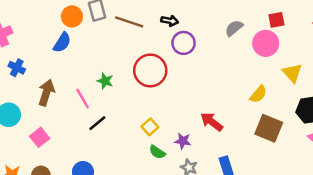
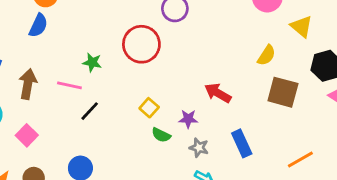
pink line: (83, 98) -> (69, 85), turned -40

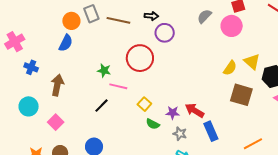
yellow triangle: (302, 26) -> (252, 62), moved
pink line: (69, 85) -> (118, 86), moved
red arrow: (218, 93) -> (195, 110), moved

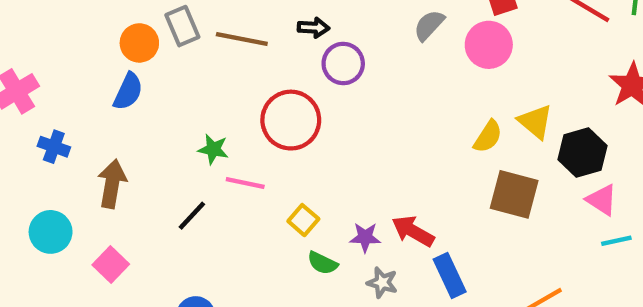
black line: (101, 106) -> (192, 216), moved

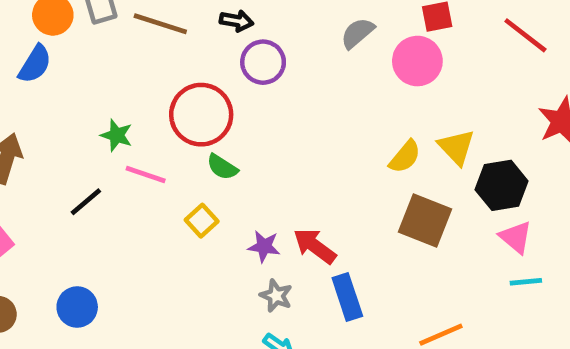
green semicircle: (322, 263) -> (222, 167), moved

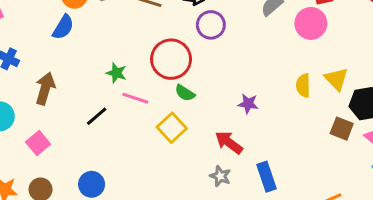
yellow semicircle: (405, 157) -> (303, 85), turned 140
brown square: (425, 220) -> (342, 129), moved, size x0.7
yellow square: (202, 221) -> (172, 128), size x1.4
purple star: (264, 246) -> (248, 104), moved
red arrow: (315, 246) -> (229, 142), moved

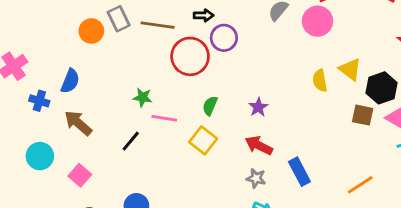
blue semicircle: (63, 27) -> (70, 81), moved
red circle: (171, 59) -> (190, 56), moved
brown arrow: (45, 88) -> (78, 123), turned -56
green semicircle: (185, 93) -> (210, 106), turned 90
purple star: (248, 104) -> (258, 107), moved, turned -30

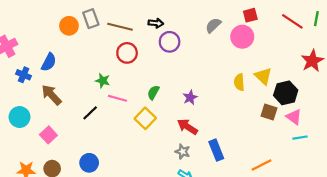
red circle: (190, 56) -> (127, 53), moved, size x0.7

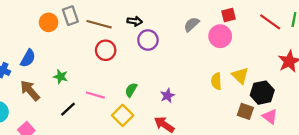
green star: (103, 81) -> (61, 77), moved

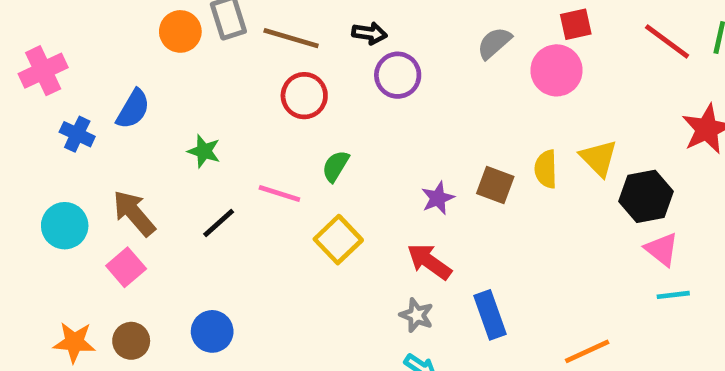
green semicircle: (131, 90) -> (336, 166), moved
brown arrow: (30, 91) -> (134, 213), moved
brown square: (245, 111) -> (495, 185), moved

